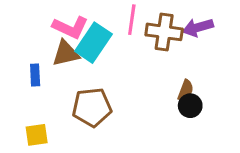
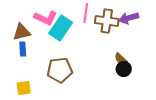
brown triangle: (66, 53) -> (22, 32), moved
brown semicircle: (186, 90) -> (121, 59), turned 112

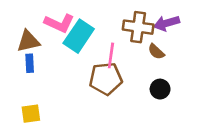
pink line: (86, 13) -> (111, 55), moved
brown semicircle: (121, 59) -> (156, 52), moved
brown pentagon: (60, 70) -> (106, 79), moved

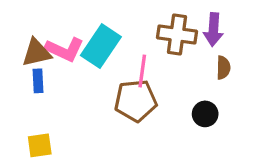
pink L-shape: (59, 23) -> (64, 49), moved
purple arrow: (166, 23) -> (213, 30), turned -70
brown semicircle: (156, 52) -> (223, 68), moved, turned -132

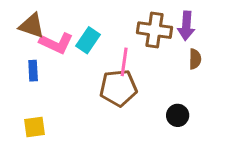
cyan rectangle: (101, 46) -> (88, 40), size x0.7
brown triangle: (36, 53) -> (32, 26), moved, turned 32
black circle: (205, 114) -> (178, 115), moved

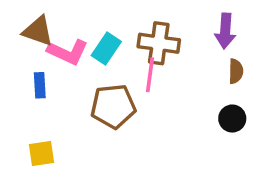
brown cross: (155, 30) -> (159, 43), moved
brown pentagon: (118, 88) -> (113, 106), moved
black circle: (178, 115) -> (232, 119), moved

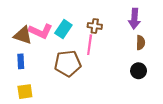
brown triangle: (38, 31) -> (23, 35), moved
brown cross: (159, 43) -> (95, 26), size x0.6
blue rectangle: (40, 85) -> (21, 61), moved

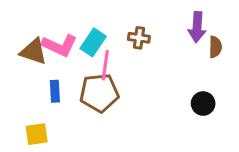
brown semicircle: (141, 43) -> (215, 47), moved
pink line: (90, 45) -> (105, 65), moved
blue rectangle: (21, 61) -> (55, 91), moved

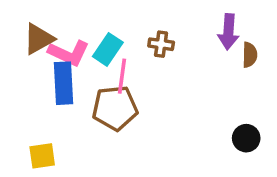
brown triangle: (33, 52) -> (39, 39), moved, turned -48
blue rectangle: (55, 91) -> (64, 83), moved, size x1.6
black circle: (203, 104) -> (246, 138), moved

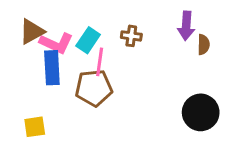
black circle: (246, 138) -> (201, 112), size x1.6

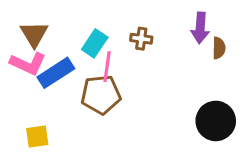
brown triangle: (32, 32) -> (34, 34), turned -32
pink L-shape: (56, 43) -> (28, 64), moved
blue rectangle: (52, 68) -> (56, 73), turned 60

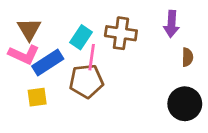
brown cross: (141, 39) -> (121, 33), size x1.6
brown semicircle: (219, 48) -> (187, 57), moved
yellow square: (37, 136) -> (37, 97), moved

